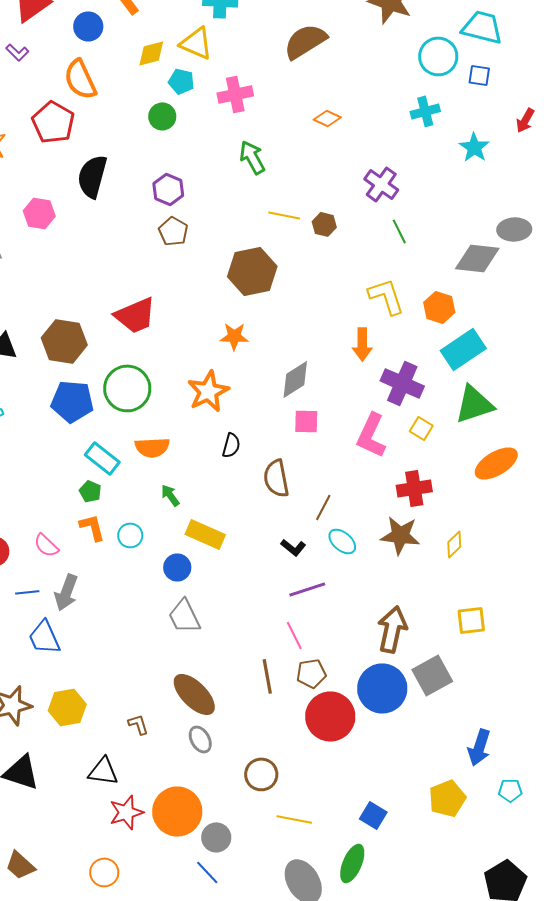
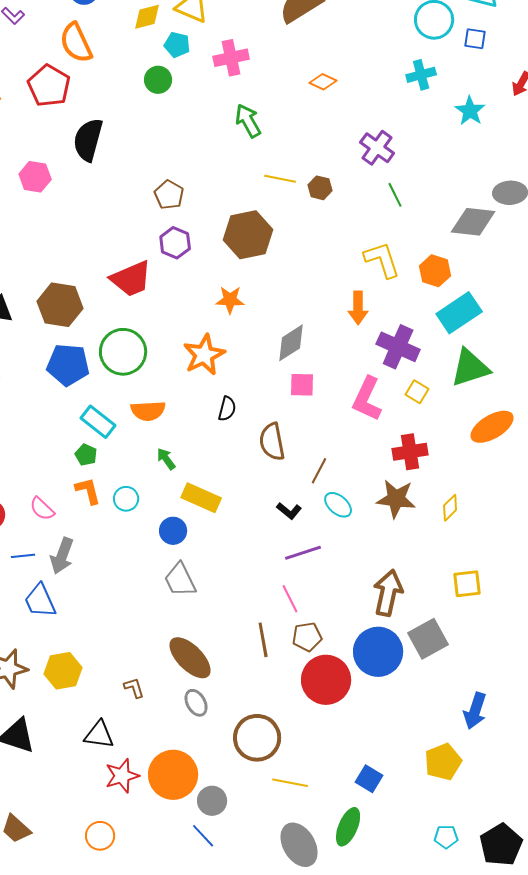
purple hexagon: (168, 189) -> (175, 243), moved
brown circle: (261, 774) -> (257, 738), size x1.4
cyan pentagon: (510, 790) -> (446, 837), moved

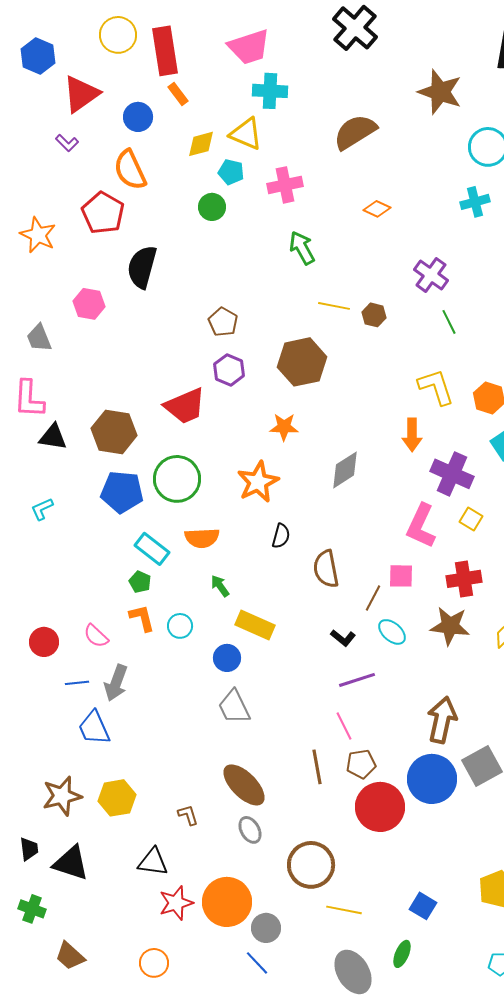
pink square: (302, 385) -> (401, 576), moved
green ellipse: (348, 827) -> (402, 954), size x0.7

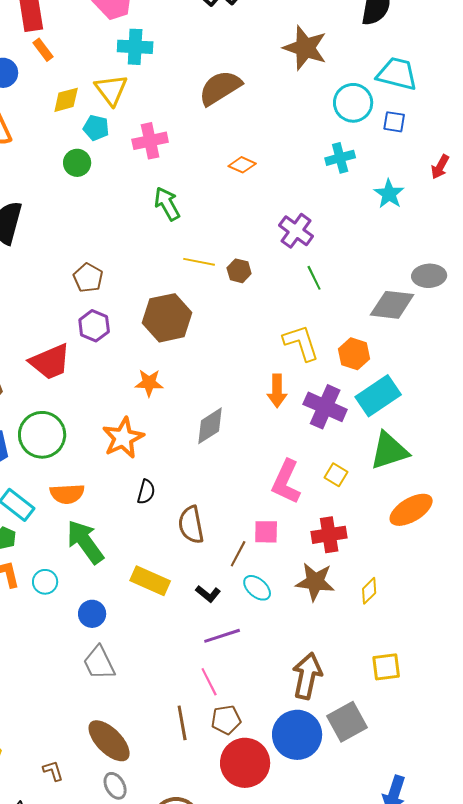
yellow triangle: (246, 134) -> (111, 90), turned 30
purple cross: (452, 474) -> (325, 407), moved
green arrow: (220, 586) -> (85, 542), size x2.0
yellow rectangle: (255, 625) -> (150, 581), moved

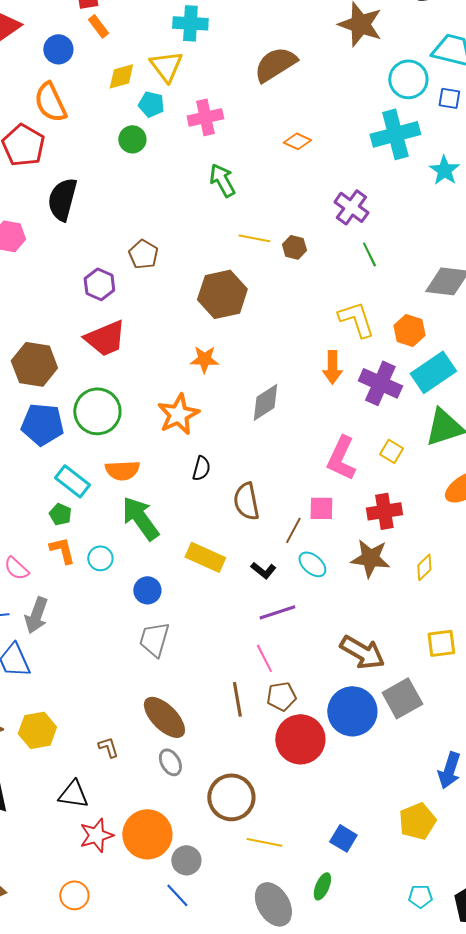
cyan cross: (340, 158) -> (395, 134), size x1.6
purple hexagon: (94, 326) -> (99, 284), moved
gray trapezoid: (99, 663) -> (154, 639), turned 42
brown arrow: (307, 676) -> (362, 652), turned 108

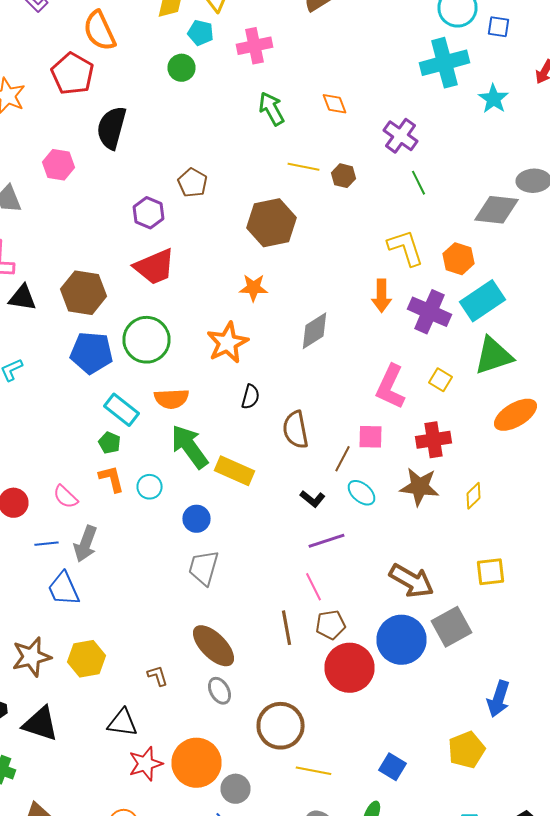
orange diamond: (297, 141) -> (334, 104), moved, turned 44
yellow rectangle: (205, 557) -> (234, 471), moved

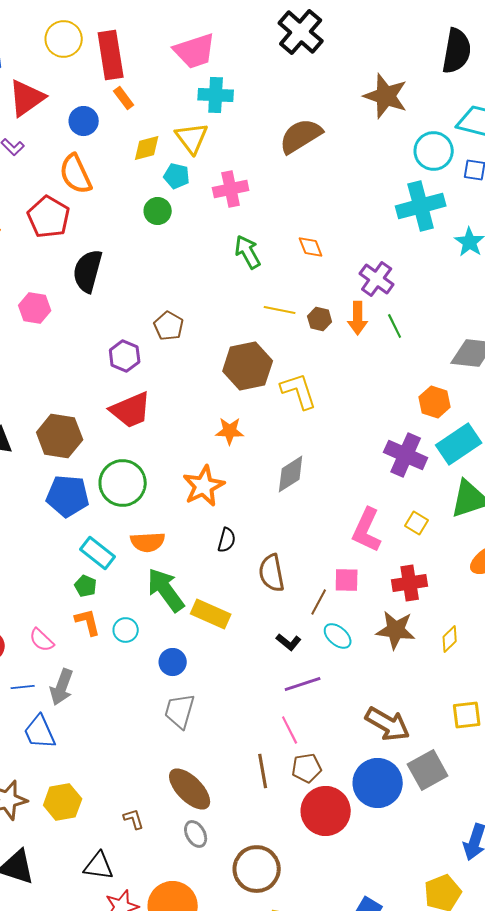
yellow L-shape: (406, 248) -> (299, 391), moved
orange arrow: (382, 296) -> (358, 318), moved

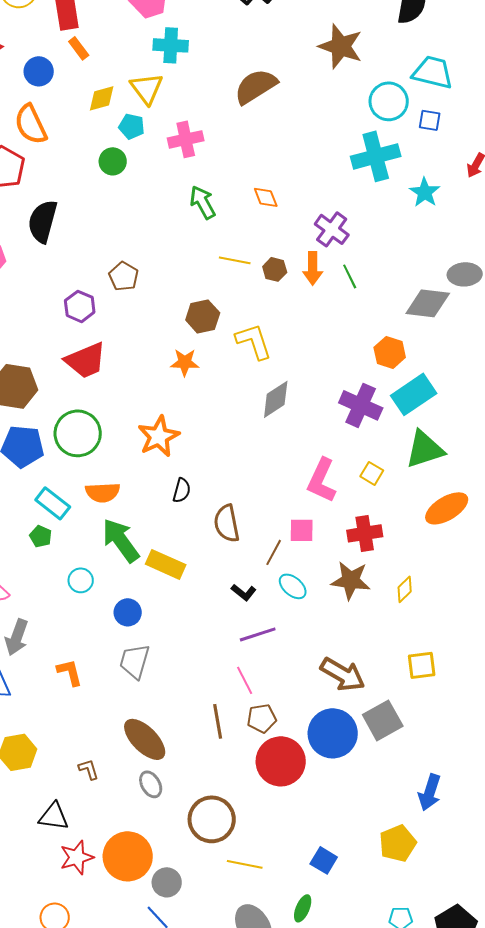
brown hexagon: (248, 366) -> (203, 316), size x0.7
orange star: (230, 431) -> (185, 362), moved
gray diamond: (291, 474) -> (276, 399), moved
orange L-shape: (88, 622) -> (70, 672), moved

